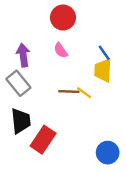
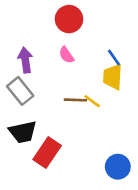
black trapezoid: (21, 121) -> (23, 132), turned 84

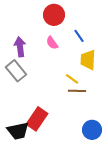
blue line: (114, 58) -> (79, 36), moved
brown line: (75, 100) -> (77, 91), moved
black trapezoid: (23, 132) -> (18, 131), moved

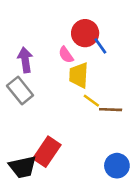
red circle: (54, 15) -> (85, 33), moved
yellow trapezoid: (88, 60) -> (79, 75), moved
brown line: (77, 91) -> (111, 110), moved

